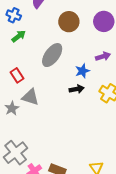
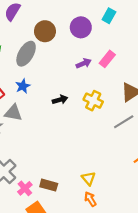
gray ellipse: (52, 55) -> (26, 54), moved
blue star: (82, 71) -> (23, 86), moved

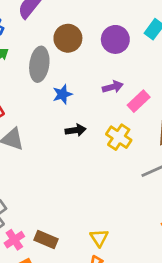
gray ellipse: (26, 54) -> (39, 64), turned -30
pink rectangle: (107, 59) -> (139, 101), moved
blue star: (23, 86) -> (62, 94), moved

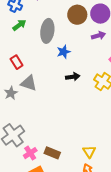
brown circle: (68, 38) -> (77, 15), moved
purple arrow: (113, 87) -> (98, 36), moved

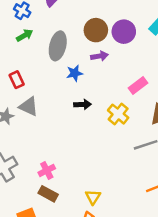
purple arrow: (98, 36) -> (99, 56), moved
pink cross: (30, 153) -> (47, 170), moved

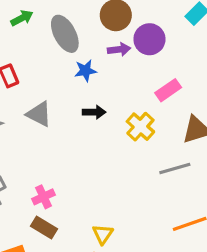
purple circle: (124, 32) -> (149, 39), moved
gray ellipse: (58, 46) -> (65, 34), turned -44
gray triangle: (29, 106) -> (39, 114), moved

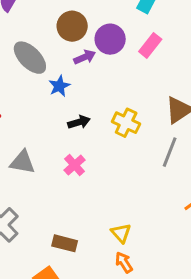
pink rectangle: (168, 90) -> (150, 45), moved
gray triangle: (39, 114) -> (22, 162), moved
gray line: (175, 169) -> (170, 152), turned -36
pink cross: (44, 197) -> (75, 165), moved

